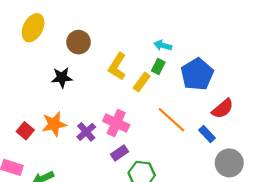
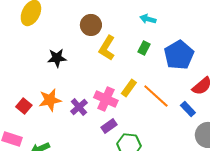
brown circle: (78, 42) -> (91, 25), moved
cyan arrow: (163, 45) -> (148, 19), moved
yellow rectangle: (142, 82) -> (129, 88), moved

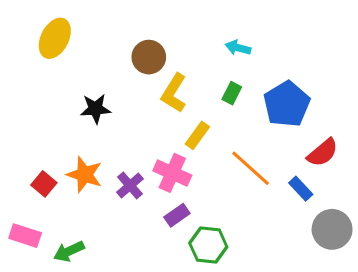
yellow rectangle: (129, 88) -> (197, 135), moved
orange star: (50, 100) -> (85, 175), turned 30

